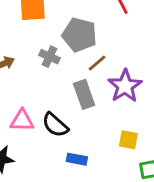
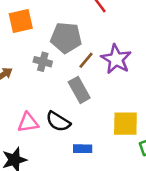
purple star: (125, 86) -> (116, 59), moved
yellow square: (128, 140) -> (125, 124), size x1.5

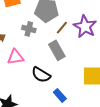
pink triangle: (28, 123) -> (15, 57), moved
blue rectangle: (83, 149) -> (60, 95), turned 48

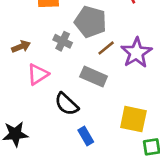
gray rectangle: (57, 50) -> (94, 77), turned -48
pink triangle: (15, 57) -> (38, 74), turned -36

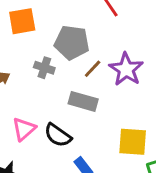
pink triangle: (38, 74) -> (24, 129), moved

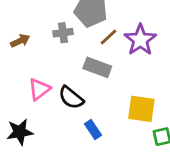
gray cross: (44, 68) -> (63, 33), turned -30

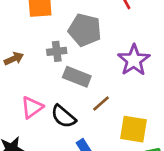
brown line: (109, 37) -> (101, 104), moved
gray rectangle: (97, 67) -> (77, 77), moved

